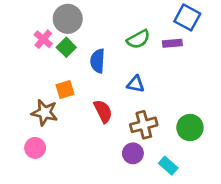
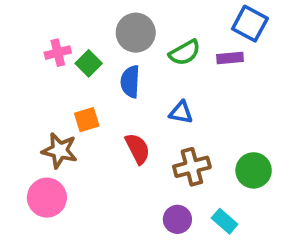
gray circle: (68, 19) -> (136, 33), moved
pink cross: (43, 39) -> (58, 53), turned 36
pink circle: (35, 148) -> (47, 198), size x1.4
purple circle: (133, 153) -> (177, 219), moved

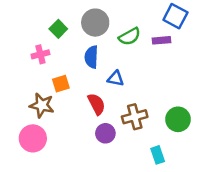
pink cross: (58, 53) -> (40, 54), moved
green square: (89, 63) -> (58, 29), moved
blue triangle: (181, 112) -> (116, 79), moved
purple circle: (177, 219) -> (105, 133), moved
cyan rectangle: (225, 221) -> (158, 155), turned 30

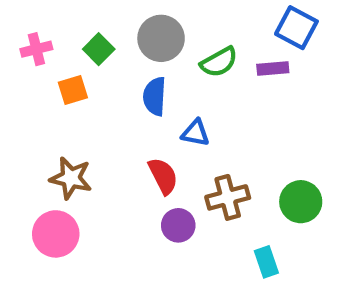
pink cross: (40, 54) -> (36, 49), moved
orange square: (61, 84) -> (73, 90), moved

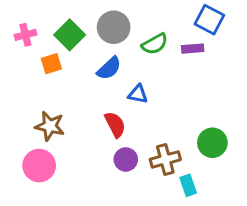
green square: (99, 49) -> (70, 35), size x1.4
blue semicircle: (155, 96) -> (109, 68), turned -136
brown cross: (228, 197) -> (165, 159), moved

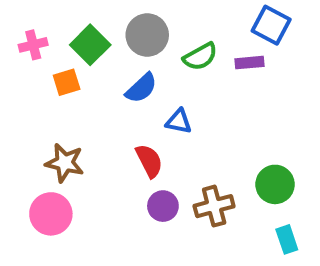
cyan rectangle: (188, 185) -> (287, 239), moved

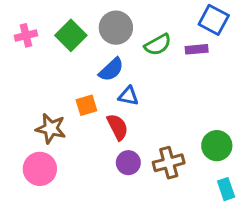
orange square: (67, 82) -> (86, 105), moved
blue triangle: (179, 121) -> (128, 96), moved

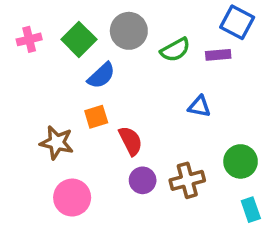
blue semicircle: (111, 70) -> (101, 76), moved
blue triangle: (128, 96) -> (199, 106), moved
pink circle: (40, 169) -> (72, 198), moved

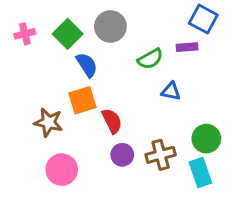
green semicircle: (175, 50) -> (150, 59), moved
blue semicircle: (101, 76) -> (87, 65), turned -80
orange square: (96, 117) -> (82, 100), size x1.4
cyan rectangle: (251, 210) -> (200, 172), moved, size x1.4

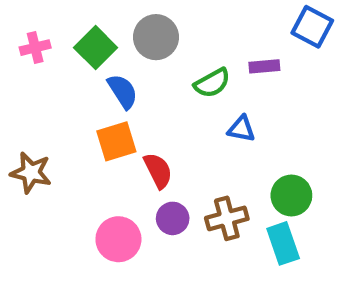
blue square: (203, 19) -> (312, 27), moved
brown star: (48, 122) -> (31, 173), moved
pink circle: (62, 170) -> (118, 239), moved

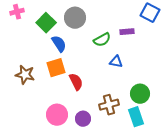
pink cross: (35, 48) -> (17, 12), moved
brown star: (31, 173) -> (25, 75), moved
purple circle: (173, 218) -> (83, 119), moved

